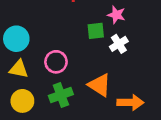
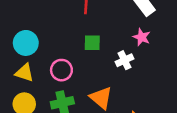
pink star: (116, 15) -> (142, 37), moved
green square: (96, 31) -> (92, 43), moved

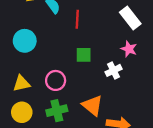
cyan circle: (26, 43) -> (25, 41), moved
yellow triangle: (24, 73) -> (22, 83), turned -30

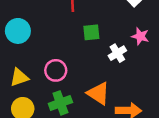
pink star: (129, 49) -> (140, 36), moved
green square: (84, 55) -> (91, 32), moved

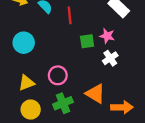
pink star: (140, 36) -> (107, 36), moved

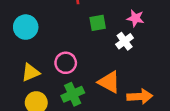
pink star: (107, 36) -> (135, 18), moved

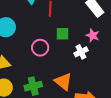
pink circle: (66, 63) -> (40, 48), moved

